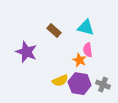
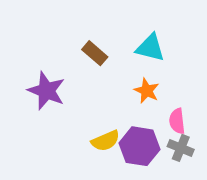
pink semicircle: (88, 50) -> (177, 121), moved
orange star: (80, 60) -> (147, 91), moved

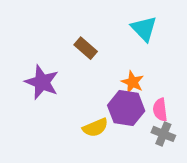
cyan triangle: (150, 48) -> (144, 29), moved, turned 32
purple hexagon: (139, 146) -> (126, 108), moved

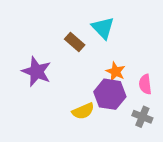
cyan triangle: (144, 29) -> (103, 28), moved
pink semicircle: (160, 110) -> (145, 84), moved

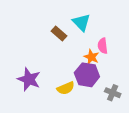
purple star: (36, 72) -> (29, 79), moved
pink semicircle: (145, 84) -> (103, 46), moved

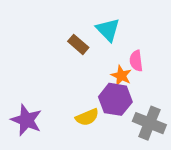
purple star: (29, 79) -> (26, 120), moved
gray cross: (113, 93) -> (149, 123), size x1.5

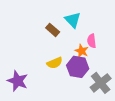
yellow semicircle: (87, 117) -> (55, 63), moved
gray cross: (149, 123) -> (101, 83), turned 30

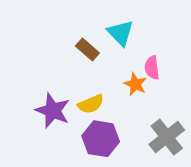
purple hexagon: (78, 67) -> (101, 139), moved
purple star: (18, 81) -> (53, 111), moved

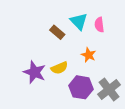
pink semicircle: (152, 68) -> (99, 25), moved
purple hexagon: (101, 139) -> (81, 87), moved

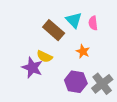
brown rectangle: (57, 32) -> (54, 30), size x1.5
yellow semicircle: (59, 68) -> (44, 56), moved, turned 49

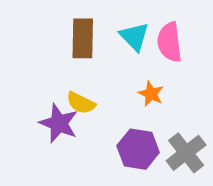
pink semicircle: (93, 23) -> (169, 42), size x1.5
brown rectangle: (54, 30) -> (83, 38), moved, turned 50

